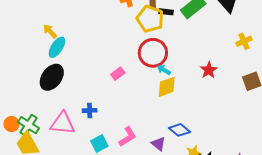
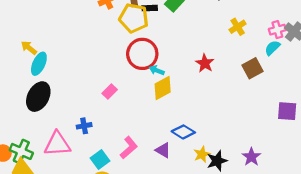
pink rectangle: (118, 74) -> (110, 91), moved

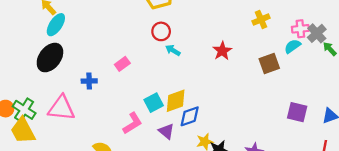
red circle: (142, 54) -> (161, 31), size x0.6
yellow diamond: (163, 88) -> (176, 101), moved
blue cross: (84, 126) -> (89, 81), moved
blue diamond: (183, 132) -> (190, 116), turned -60
cyan square: (100, 160) -> (154, 103), moved

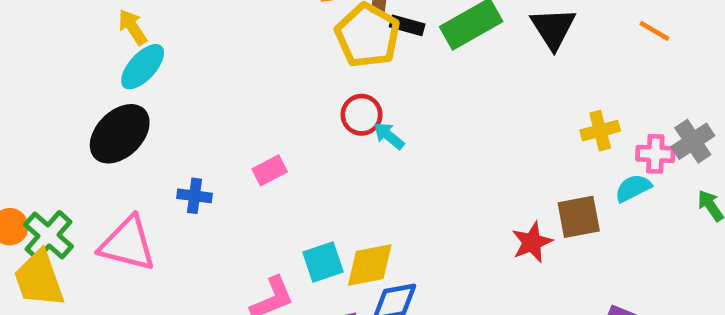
yellow cross: (261, 20) -> (600, 131), moved
gray cross: (317, 33) -> (693, 141), moved
cyan arrow: (173, 50) -> (389, 136), moved
red star: (222, 51) -> (532, 242), moved

